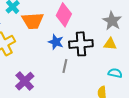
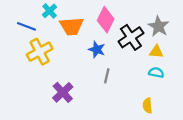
black cross: (81, 44) -> (131, 37), moved, turned -30
cyan semicircle: (115, 73) -> (156, 73), moved

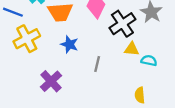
blue star: (97, 49) -> (69, 44), moved
yellow triangle: (156, 52) -> (132, 49), moved

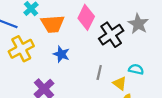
yellow triangle: (132, 49) -> (120, 83), moved, turned 32
gray line: (97, 64) -> (99, 73), moved

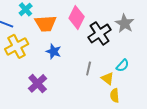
cyan semicircle: (136, 69) -> (123, 65), turned 120

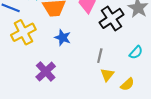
yellow triangle: (108, 78) -> (107, 75), moved, turned 32
yellow semicircle: (115, 95) -> (127, 84), turned -128

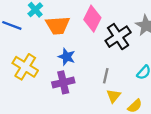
yellow cross: (23, 32) -> (25, 67), moved, turned -30
purple cross: (46, 72) -> (63, 82), moved, turned 30

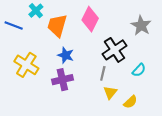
orange trapezoid: (58, 25) -> (57, 25), turned 110
black cross: (118, 37) -> (114, 50), moved

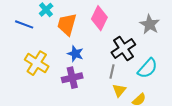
cyan semicircle: (139, 70) -> (147, 68), size x1.5

